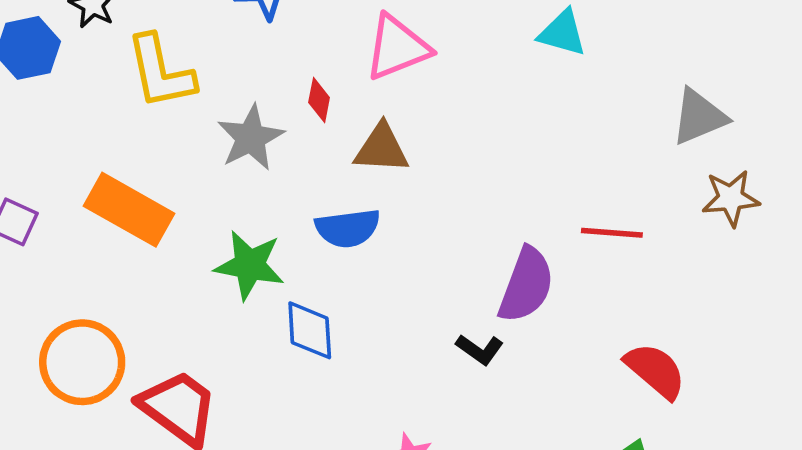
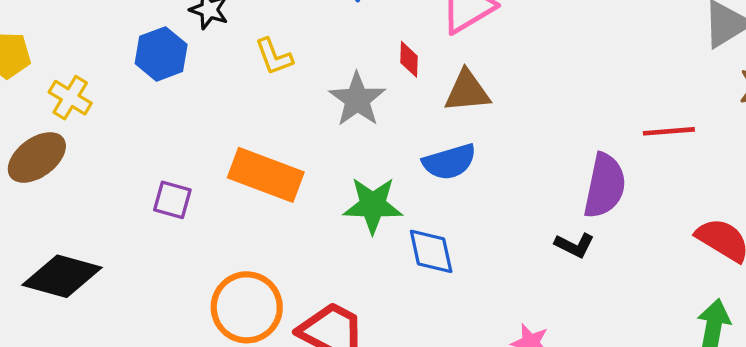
yellow L-shape: (160, 72) -> (274, 57), size x0.6

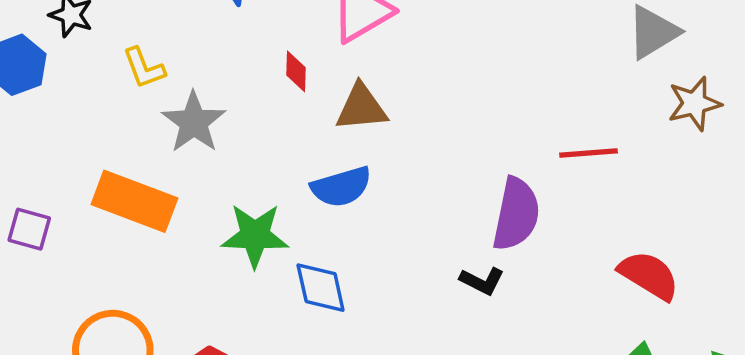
gray star: (357, 99) -> (194, 122), moved

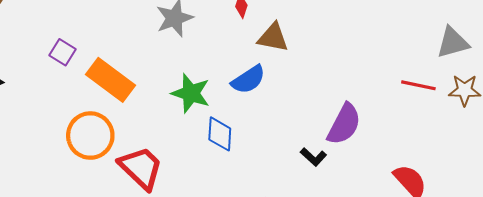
red line: (588, 153) -> (418, 85), moved
blue semicircle: (341, 187) -> (248, 80), turned -33
orange rectangle: (134, 201) -> (111, 80), moved

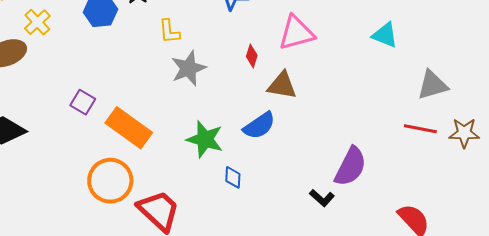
gray triangle: (453, 43) -> (432, 85), moved
blue diamond: (220, 134) -> (233, 177), size x0.7

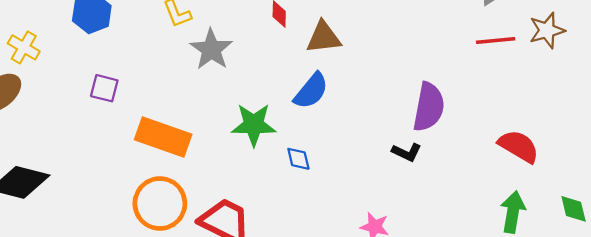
purple square: (83, 102) -> (104, 88), moved

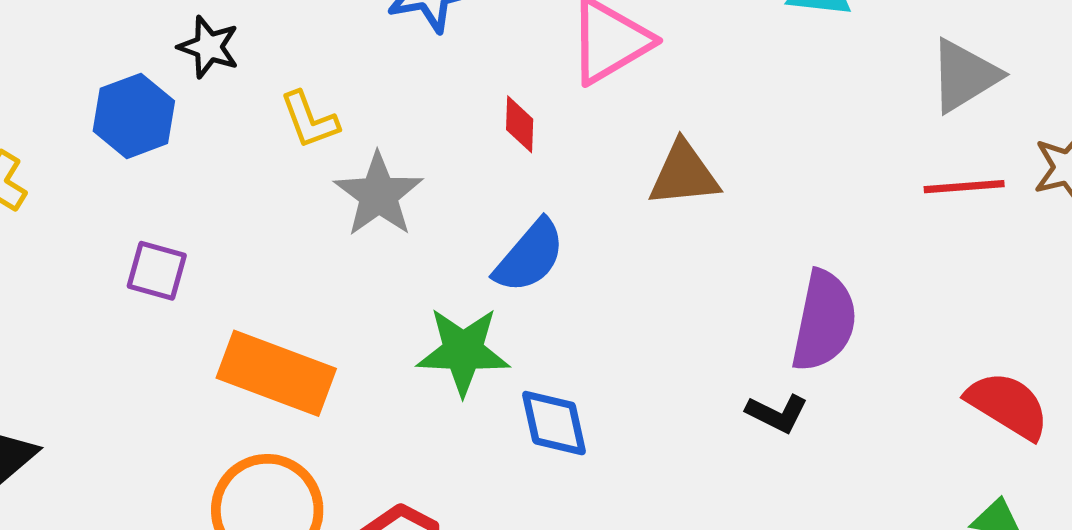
brown triangle: (323, 37) -> (684, 174), moved
blue semicircle: (311, 91) -> (530, 256), moved
blue diamond: (298, 159) -> (554, 423), size x1.4

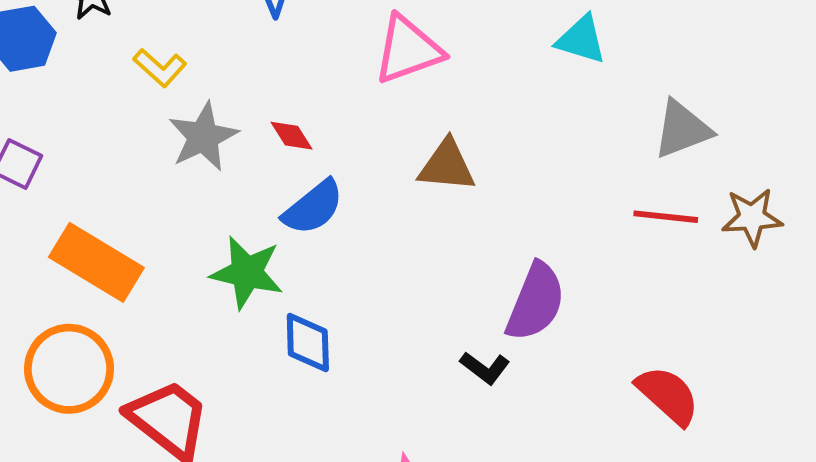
yellow L-shape: (309, 120) -> (160, 68), turned -38
red diamond: (520, 124) -> (292, 136), moved, turned -45

